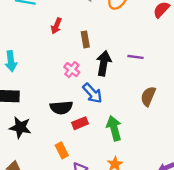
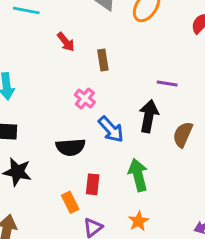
red arrow: (56, 26) -> (66, 42), turned -63
black arrow: (104, 63) -> (149, 116), moved
red rectangle: (80, 123) -> (93, 184), moved, turned -63

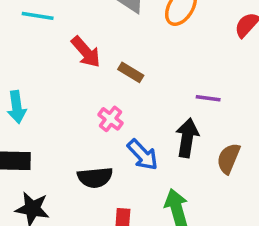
red arrow: (66, 42) -> (86, 52), size x1.4
brown rectangle: (103, 60) -> (131, 72), turned -48

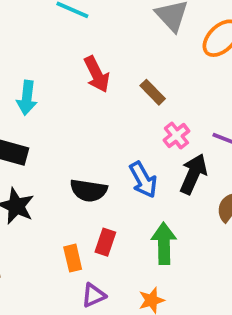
red arrow: (86, 52) -> (97, 74), moved
pink cross: (110, 119) -> (176, 136), moved

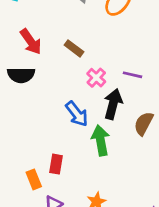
black semicircle: (89, 190) -> (21, 75), moved
green arrow: (164, 243) -> (101, 140), moved

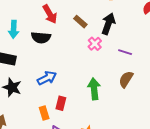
purple line: (132, 75) -> (125, 52), moved
black arrow: (113, 104) -> (108, 24), moved
blue arrow: (77, 114) -> (47, 78), moved, turned -84

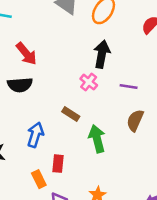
brown rectangle: (80, 22) -> (71, 114), moved
blue arrow: (47, 78) -> (35, 135), turned -36

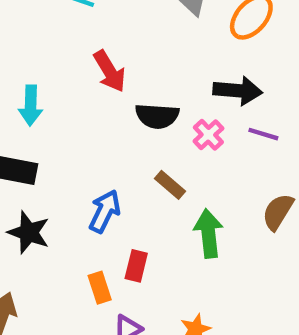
black arrow: (102, 54) -> (238, 91), turned 76
black semicircle: (20, 85) -> (157, 116), moved
purple line: (129, 86) -> (263, 134), moved

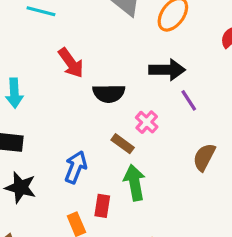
purple line: (263, 134) -> (189, 100), turned 45
pink cross: (208, 135) -> (147, 122), moved
green arrow: (208, 233) -> (135, 183), moved

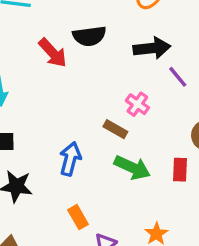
black semicircle: (109, 93) -> (89, 36), moved
green arrow: (135, 183) -> (132, 168), turned 132
red rectangle: (102, 206) -> (180, 170), moved

